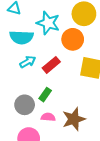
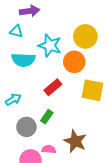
cyan arrow: (28, 62) -> (13, 99), moved
pink semicircle: (48, 117) -> (49, 149), moved
brown star: (74, 119) -> (75, 141), turned -30

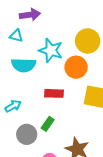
red rectangle: (53, 87) -> (54, 93), turned 42

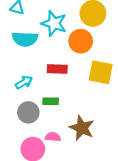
cyan arrow: (13, 106) -> (24, 82), moved
green rectangle: (48, 124) -> (51, 101), turned 56

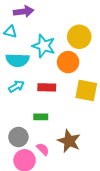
cyan arrow: (24, 82) -> (16, 86), moved
gray circle: (28, 112) -> (18, 137), moved
pink semicircle: (53, 137) -> (43, 149), turned 40

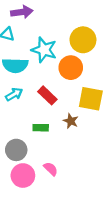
red rectangle: (47, 87) -> (47, 95), turned 42
brown star: (69, 141) -> (71, 121), moved, size x0.6
pink semicircle: (43, 149) -> (51, 169), moved

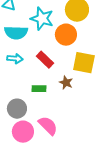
cyan arrow: (14, 94) -> (15, 59), turned 35
pink semicircle: (51, 169) -> (48, 126), size x1.5

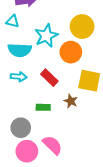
cyan star: (42, 19) -> (46, 36), turned 30

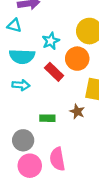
cyan star: (46, 36) -> (51, 41), size x0.7
red rectangle: (49, 78) -> (54, 72), moved
pink semicircle: (52, 145) -> (57, 159), turned -145

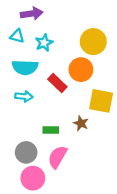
cyan star: (51, 41) -> (44, 43), moved
pink semicircle: (57, 159) -> (57, 157), moved, turned 40

